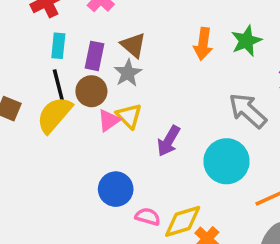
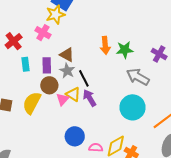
green star: (246, 41) -> (125, 50), moved, turned 30
black line: (58, 85) -> (84, 78), moved
purple arrow: (169, 141) -> (90, 98), moved, turned 132

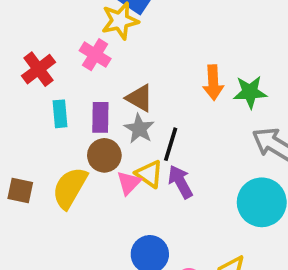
black line: (84, 78) -> (171, 144), turned 42

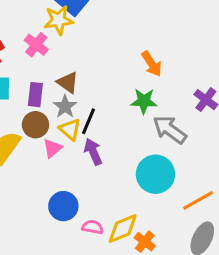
orange arrow: (213, 83) -> (152, 64), moved, turned -36
green star: (250, 92) -> (144, 101), moved
yellow triangle: (149, 174) -> (70, 129), moved

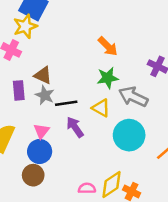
black line: (89, 121) -> (66, 103), turned 70
brown circle: (35, 125) -> (33, 175), moved
yellow triangle: (70, 129) -> (101, 108), moved
blue circle: (63, 206) -> (40, 151), moved

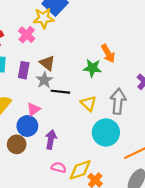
green star: (108, 78) -> (92, 68), moved
gray arrow: (133, 97) -> (118, 101), turned 55
purple arrow: (75, 127) -> (51, 139), moved, turned 30

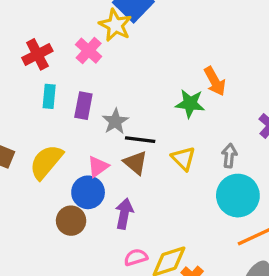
yellow star: (44, 18) -> (115, 25), turned 30
brown triangle: (47, 63) -> (136, 163), moved
gray arrow: (118, 101) -> (229, 156), size x0.6
cyan circle: (106, 133) -> (238, 196), moved
pink semicircle: (59, 167) -> (136, 257), turned -32

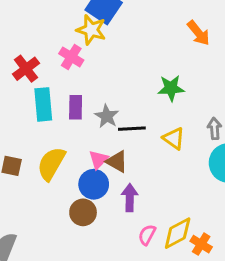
orange arrow: (215, 81) -> (198, 33), moved
cyan rectangle: (49, 96) -> (43, 104), size x1.5
brown triangle: (136, 163) -> (117, 162), moved
pink semicircle: (136, 257) -> (147, 235), turned -35

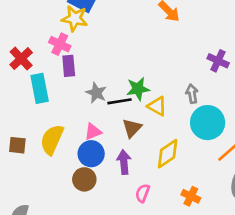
green star: (171, 88) -> (138, 89), moved
purple rectangle: (76, 107) -> (69, 66), moved
pink triangle: (98, 159) -> (93, 132), turned 30
brown triangle: (117, 162) -> (132, 128), moved, turned 50
yellow diamond: (178, 233) -> (168, 154), moved

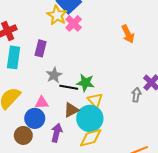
pink cross: (60, 44) -> (74, 23), moved
gray arrow: (192, 94) -> (136, 95), moved
cyan circle: (208, 123) -> (90, 118), moved

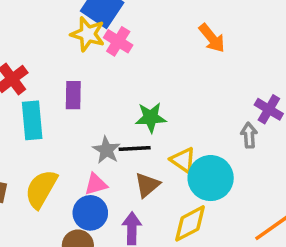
gray star: (54, 75) -> (106, 150), moved
green star: (85, 83) -> (151, 118), moved
cyan circle: (90, 118) -> (211, 178), moved

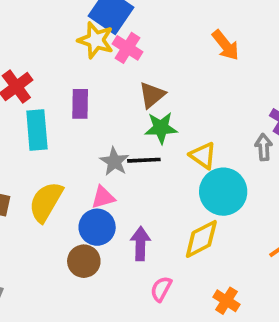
yellow triangle: (183, 160) -> (203, 156), moved
brown triangle: (147, 185) -> (152, 95), moved

